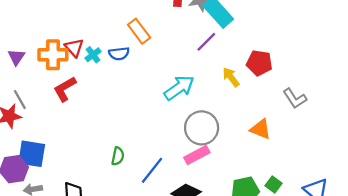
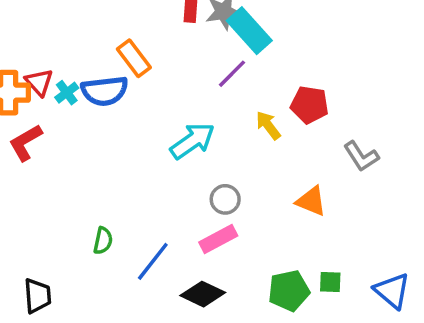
blue semicircle: (119, 54) -> (105, 91), size x1.5
gray circle: (202, 128) -> (225, 199), size x0.6
green square: (273, 184) -> (330, 282), turned -35

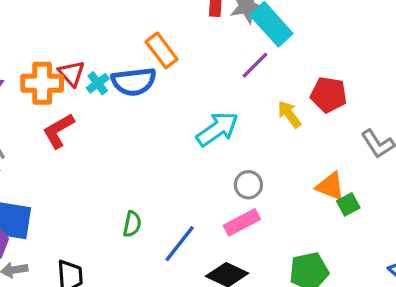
green square: (330, 282) -> (348, 204), moved, turned -30

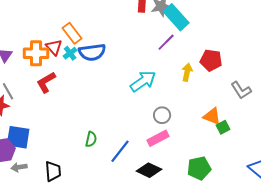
orange rectangle: (162, 50) -> (72, 33), moved
yellow arrow: (289, 114) -> (187, 72), turned 48

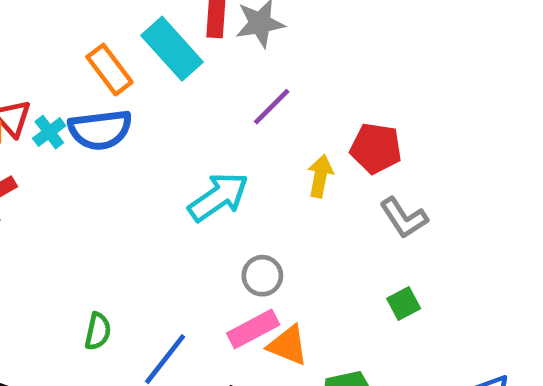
cyan rectangle: (176, 17) -> (172, 49), moved
orange rectangle: (72, 33) -> (109, 70), moved
gray L-shape: (241, 90) -> (404, 218), moved
orange triangle: (212, 116) -> (288, 345), moved

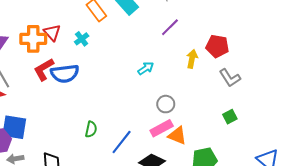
blue semicircle: (100, 130) -> (65, 74), moved
cyan cross: (49, 132) -> (82, 39), moved
cyan arrow: (218, 197) -> (146, 68), size x0.6

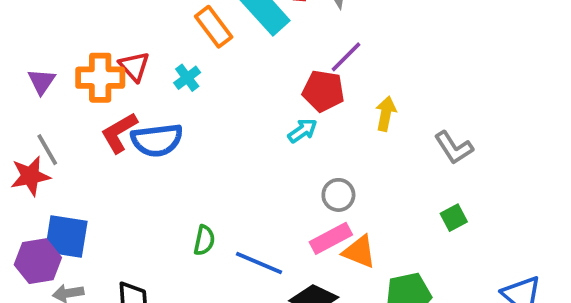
red pentagon: (217, 46) -> (323, 91), moved
blue line: (122, 142) -> (259, 263), turned 75

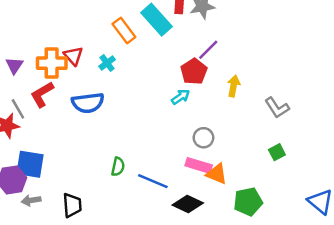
red pentagon: (323, 91) -> (194, 71), turned 30
red L-shape: (119, 133) -> (42, 94), moved
pink rectangle: (331, 238) -> (199, 165), turned 45

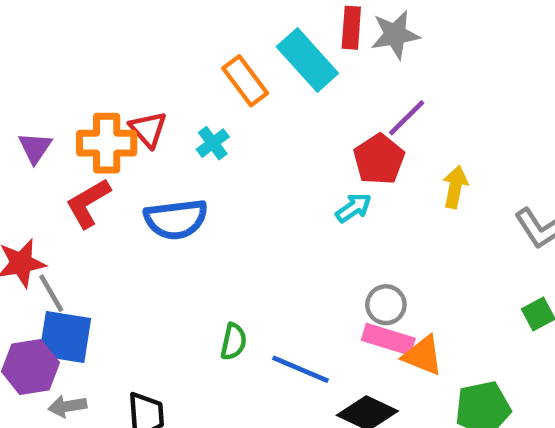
gray line: (18, 109) -> (51, 293), moved
gray circle: (203, 138) -> (386, 305), moved

